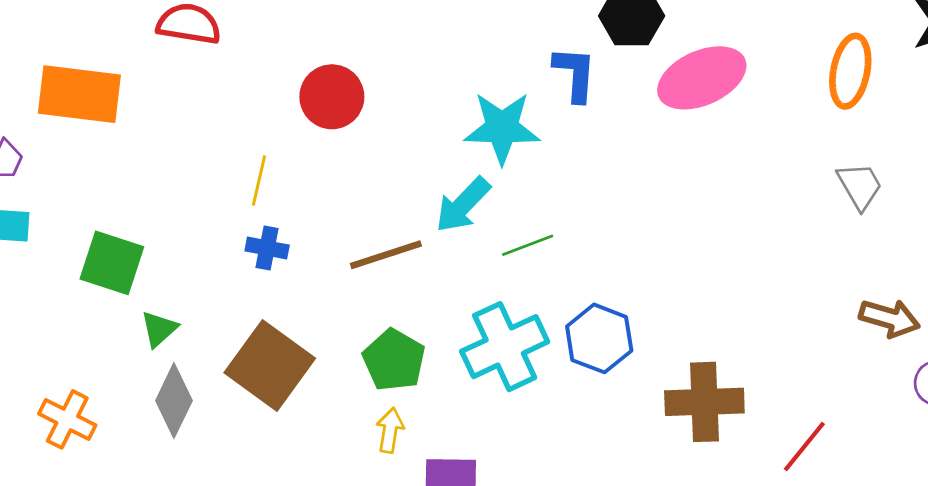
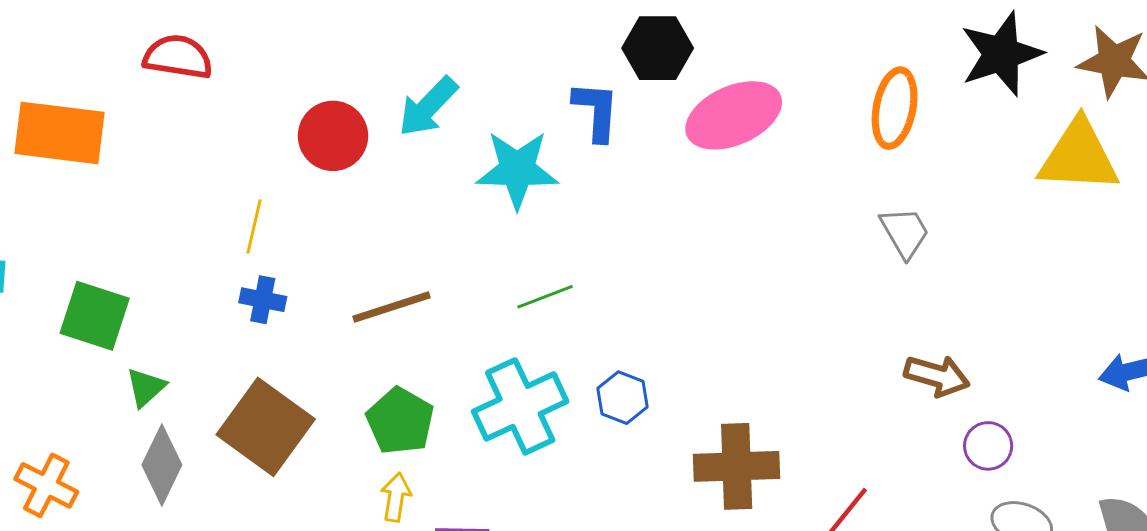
cyan arrow: (463, 205) -> (428, 107), moved
blue hexagon: (599, 338) -> (623, 398), size x0.7

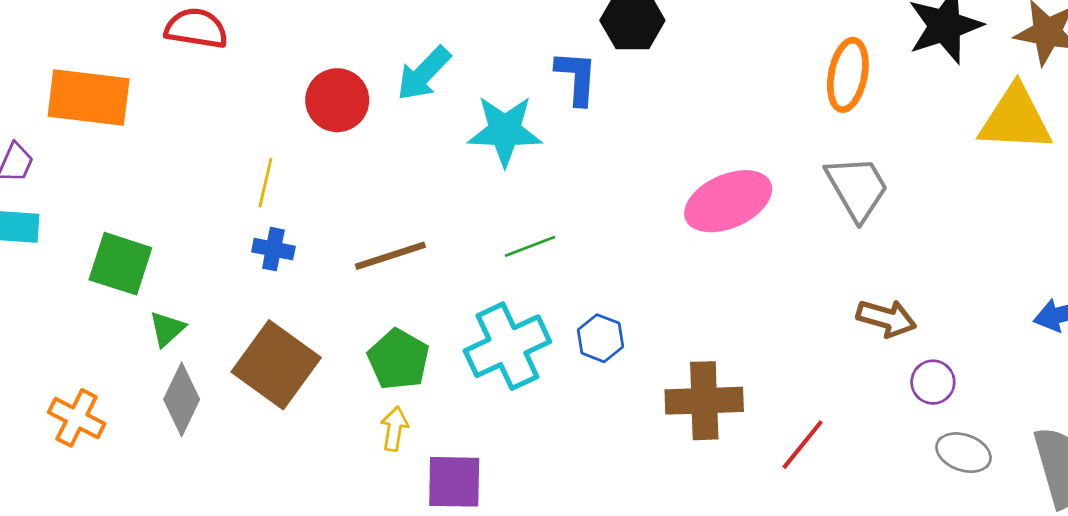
pink ellipse: (734, 115) -> (728, 201), moved
gray trapezoid: (905, 232) -> (857, 188), size x1.4

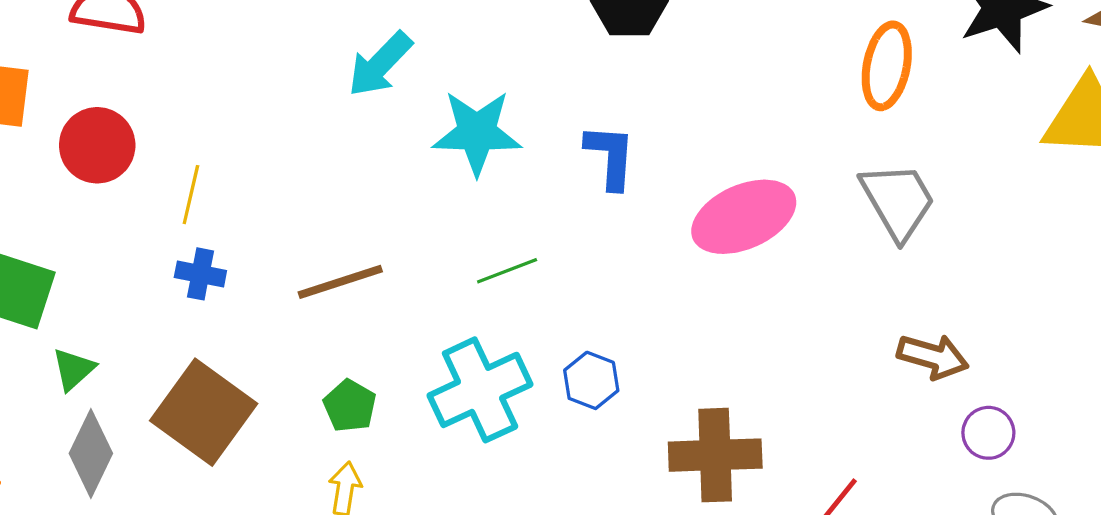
blue L-shape: (577, 78) -> (610, 156), moved
red circle: (337, 100) -> (97, 145), moved
green pentagon: (398, 359) -> (350, 406), size x0.7

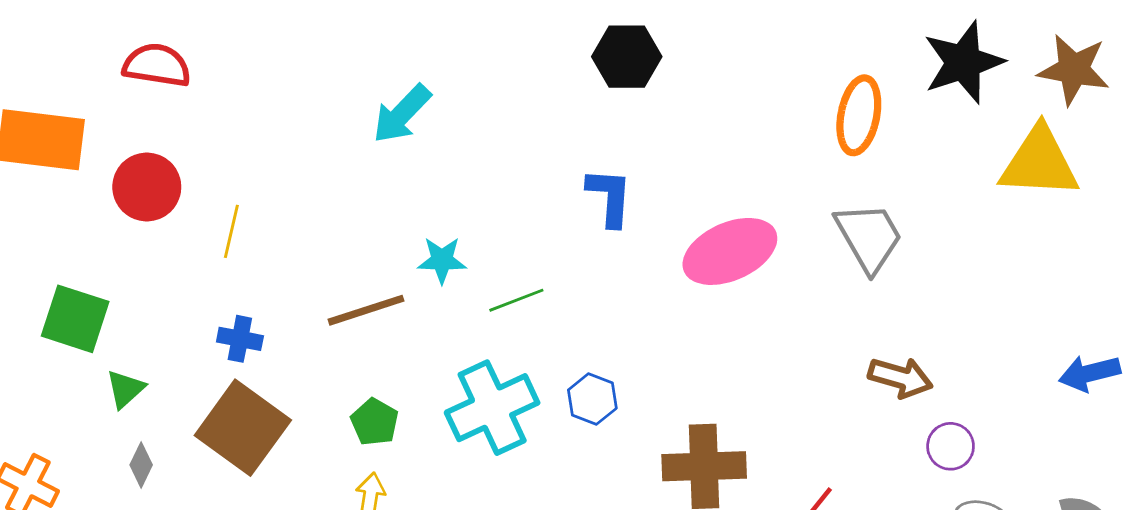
cyan star: (477, 133) -> (442, 260), moved, size x0.6
blue cross: (200, 274) -> (240, 339), moved
gray diamond: (91, 453) -> (141, 465), size x0.6

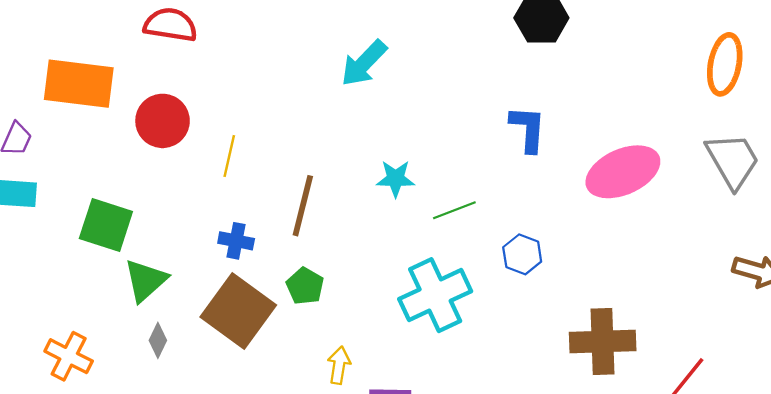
brown line: (366, 310) -> (303, 206), moved, turned -58
green triangle: (125, 389) -> (146, 280), size x1.4
blue hexagon: (592, 399) -> (522, 254), moved
green pentagon: (375, 422) -> (305, 286), moved

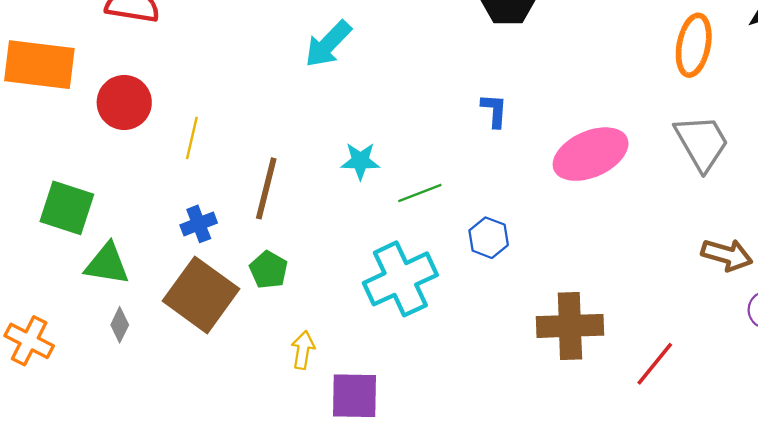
blue L-shape: (528, 129) -> (494, 110), size x0.7
blue cross: (236, 241) -> (199, 224), turned -32
green triangle: (146, 280) -> (107, 264), turned 51

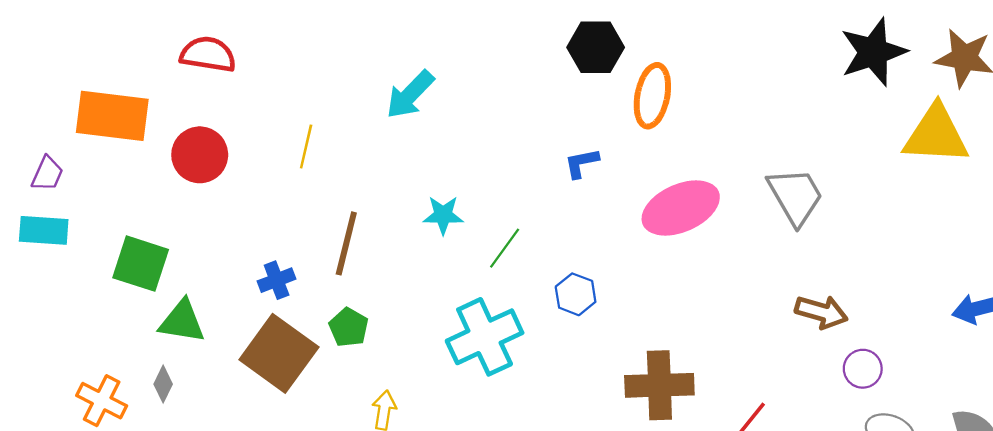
orange ellipse: (694, 45) -> (652, 96), moved
blue L-shape: (494, 110) -> (581, 163), turned -105
yellow line: (192, 138) -> (306, 147), moved
green line: (420, 193) -> (505, 248), turned -33
gray diamond: (120, 325) -> (163, 384), moved

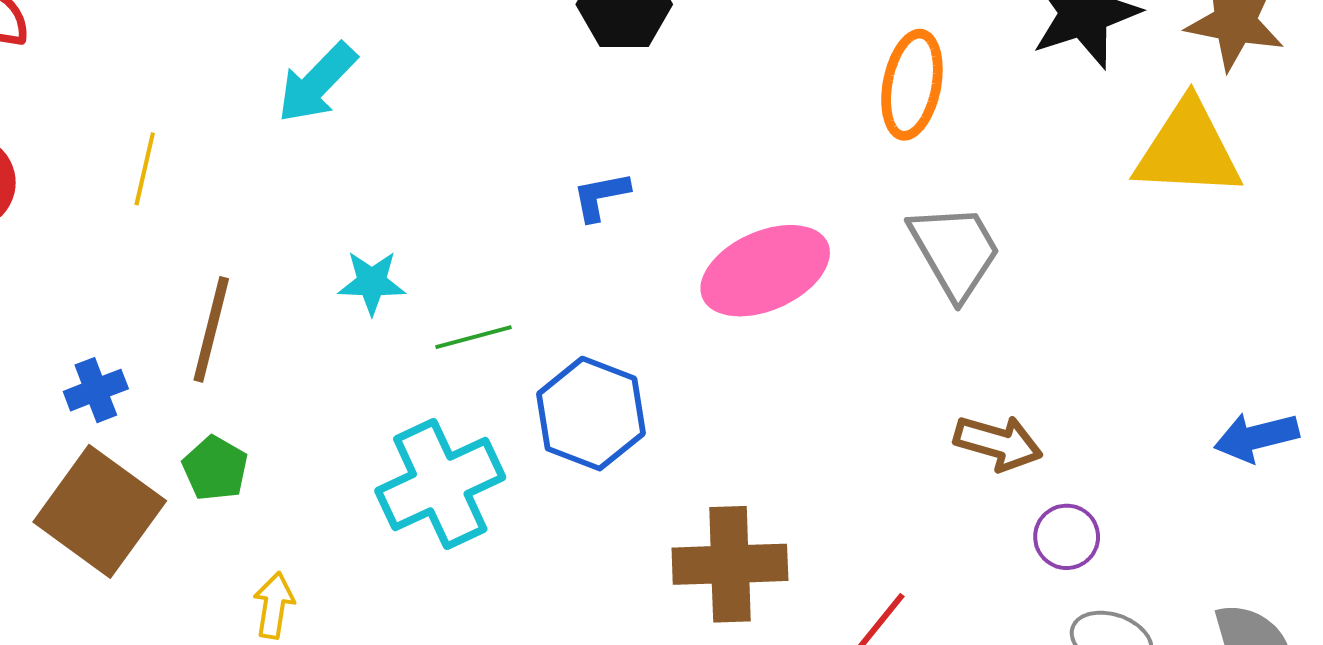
orange ellipse: (652, 96) -> (912, 85), moved
green line: (505, 248) -> (474, 337), turned 39
blue hexagon: (576, 294) -> (591, 414), size x1.6

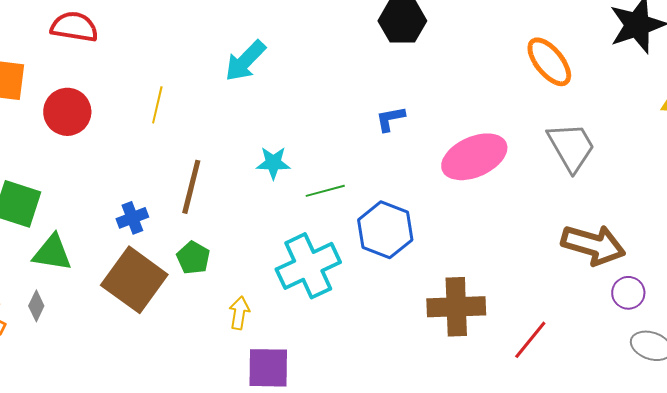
orange ellipse: (912, 85) -> (549, 62), turned -50
brown arrow: (998, 443) -> (593, 245), size x1.4
yellow arrow: (274, 605) -> (239, 313), moved

